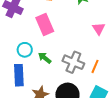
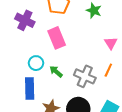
orange line: (95, 66) -> (108, 70), moved

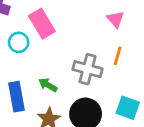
cyan circle: (36, 63) -> (19, 42), moved
green arrow: (56, 72) -> (48, 85), moved

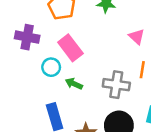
green arrow: (48, 85) -> (74, 84), moved

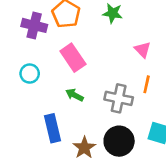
purple cross: (27, 37) -> (34, 25), moved
cyan circle: (51, 67) -> (30, 74), moved

